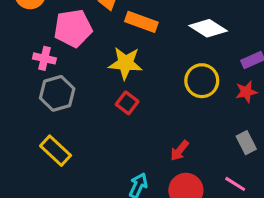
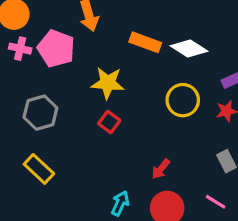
orange rectangle: (141, 22) -> (145, 42), moved
pink pentagon: (73, 28) -> (56, 49), turned 30
pink cross: (44, 58) -> (20, 49), moved

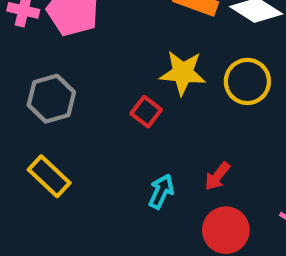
yellow star: (108, 83) -> (183, 73), moved
cyan arrow: (120, 203) -> (161, 191), moved

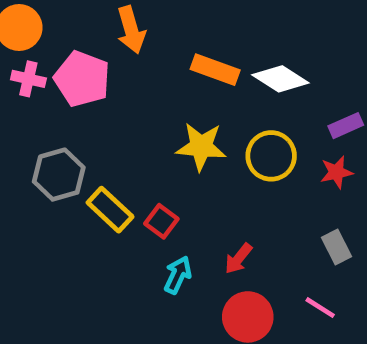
red square: (146, 112) -> (161, 221), moved
yellow rectangle: (49, 176) -> (110, 210), moved

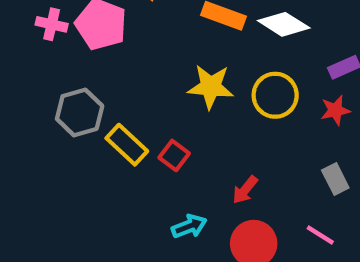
cyan arrow: (178, 275) -> (189, 226), moved, turned 44

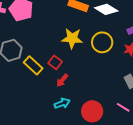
red square: (174, 155) -> (55, 62), moved
red arrow: (245, 190) -> (62, 80), moved

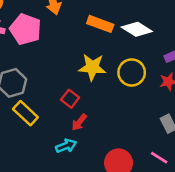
yellow rectangle: (33, 65) -> (25, 113), moved
cyan arrow: (62, 103) -> (66, 146), moved

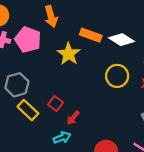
yellow star: (92, 67) -> (69, 54), moved, turned 30
red square: (70, 99) -> (55, 103), moved

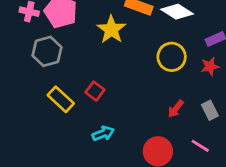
gray hexagon: (17, 85) -> (47, 51), moved
red arrow: (73, 118) -> (176, 109), moved

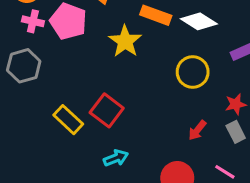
gray hexagon: (47, 51) -> (24, 66), moved
red star: (210, 66) -> (236, 104), moved
red square: (95, 91) -> (107, 110), size x1.5

